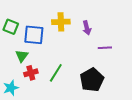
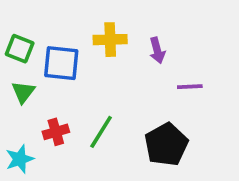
green triangle: (22, 56) -> (23, 92), moved

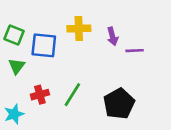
purple line: (190, 87) -> (135, 51), moved

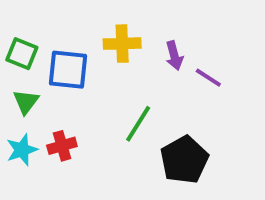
purple line: (135, 51) -> (208, 78), turned 36
green line: (72, 95) -> (138, 124), moved
cyan star: (14, 114) -> (22, 150), moved

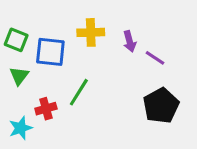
green line: (138, 124) -> (79, 92), moved
cyan star: (22, 150) -> (21, 128), moved
black pentagon: (184, 160) -> (161, 106), moved

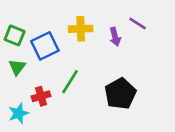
blue square: (50, 52) -> (45, 46), turned -32
purple line: (155, 58) -> (138, 23), moved
black pentagon: (161, 106) -> (120, 94), moved

